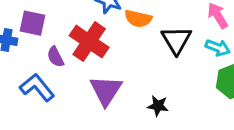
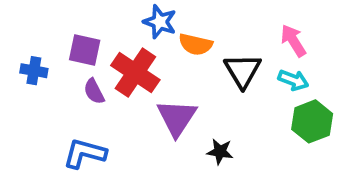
purple square: (32, 23) -> (85, 50), moved
blue L-shape: (37, 87) -> (85, 153), moved, turned -36
purple triangle: (106, 91) -> (177, 118), moved

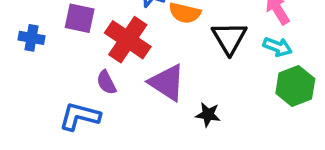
purple semicircle: (94, 91) -> (106, 82), moved
purple triangle: (177, 118) -> (167, 82), turned -30

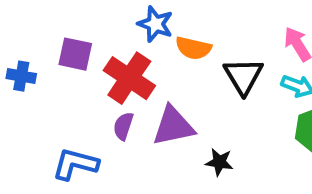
purple semicircle: (106, 82) -> (123, 126), moved, turned 45
purple triangle: (167, 82) -> (173, 126), turned -45

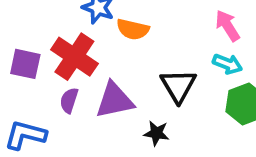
purple square: (75, 54) -> (25, 64), moved
black triangle: (243, 76) -> (178, 86), moved

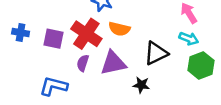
orange semicircle: (133, 29) -> (119, 29), moved
black triangle: (178, 86) -> (156, 53), turned 35

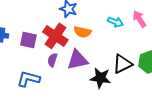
cyan arrow: (189, 39) -> (115, 22), moved
black triangle: (156, 53) -> (122, 64), moved
black star: (141, 85) -> (100, 78), size x1.5

